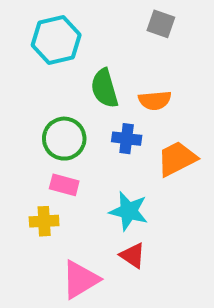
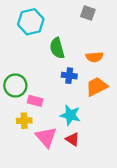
orange semicircle: (155, 100) -> (94, 57), moved
green circle: (64, 139) -> (15, 85), moved
pink triangle: (80, 280) -> (46, 137), moved, turned -40

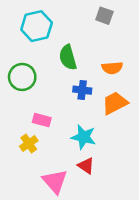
green circle: (15, 85) -> (22, 77), moved
yellow cross: (24, 121) -> (29, 144), turned -32
pink triangle: (46, 137) -> (55, 181), moved

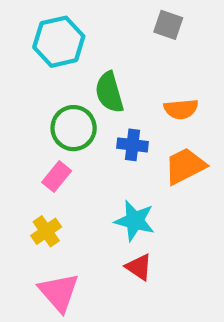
green circle: (22, 77) -> (74, 128), moved
pink rectangle: (42, 120) -> (57, 176), moved, turned -66
pink triangle: (55, 181) -> (59, 292), moved

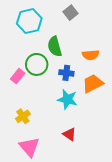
gray square: (168, 25) -> (71, 13), moved, turned 32
pink rectangle: (57, 176) -> (18, 76), moved
cyan star: (135, 221) -> (67, 99), moved

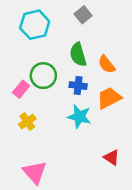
green semicircle: (55, 46) -> (78, 55), moved
orange semicircle: (91, 55) -> (107, 64), turned 56
yellow cross: (23, 116) -> (27, 121), moved
red triangle: (69, 134) -> (112, 157), moved

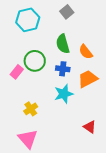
cyan star: (79, 117) -> (64, 94), turned -30
yellow cross: (27, 121) -> (31, 109), moved

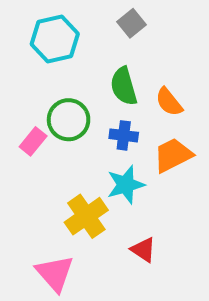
yellow cross: (31, 109) -> (86, 216), moved, size x1.5
red triangle: (90, 127) -> (143, 250), moved

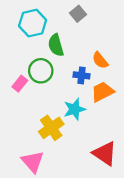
green semicircle: (124, 86) -> (56, 45), moved
blue cross: (124, 135) -> (81, 75), moved
red triangle: (143, 250) -> (105, 153), moved, size x1.6

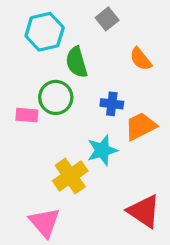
orange semicircle: (100, 60) -> (141, 59), moved
pink rectangle: (20, 84) -> (27, 115), turned 56

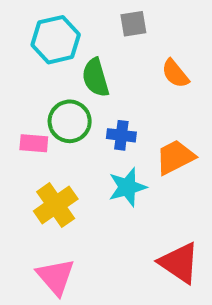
gray square: (107, 19) -> (133, 24), turned 30
blue cross: (112, 104) -> (121, 135), moved
yellow cross: (70, 176) -> (56, 205), moved

